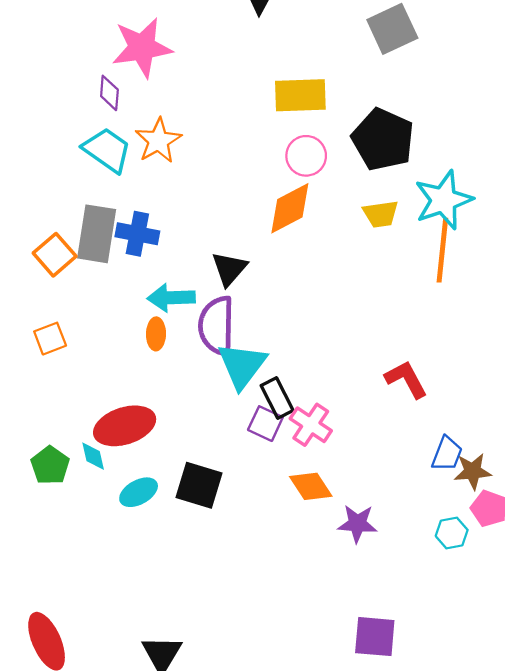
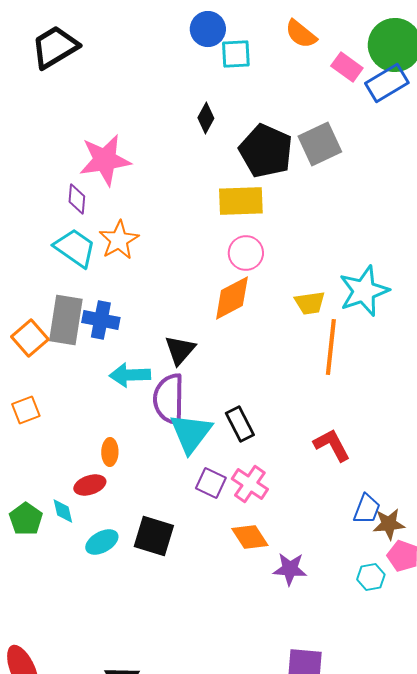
black pentagon: (383, 140) -> (266, 151), moved
orange line: (442, 250) -> (331, 347), moved
orange ellipse: (156, 334) -> (110, 452), moved
black rectangle: (277, 398) -> (240, 424), moved
red ellipse: (125, 426) -> (90, 485), size x0.6

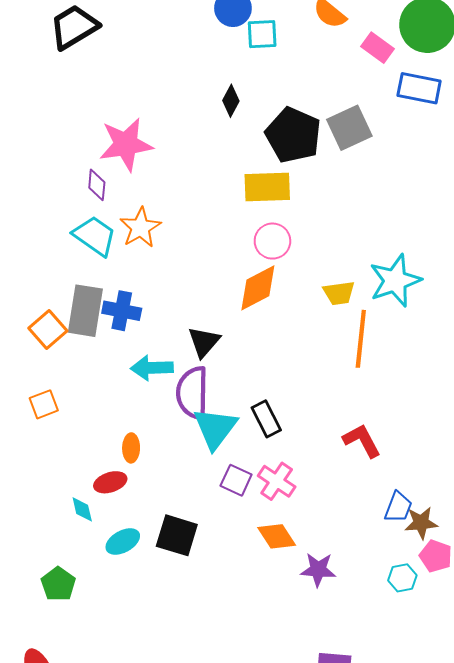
blue rectangle: (387, 83) -> (419, 88), moved, turned 42
green pentagon: (26, 519) -> (58, 584), moved

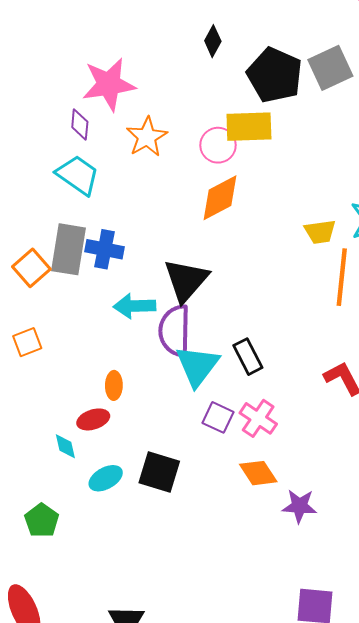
orange star: (140, 228) -> (147, 137), moved
pink circle: (272, 241) -> (218, 145), moved
orange diamond: (258, 288) -> (220, 198), moved
black triangle: (204, 342) -> (186, 280), size x1.4

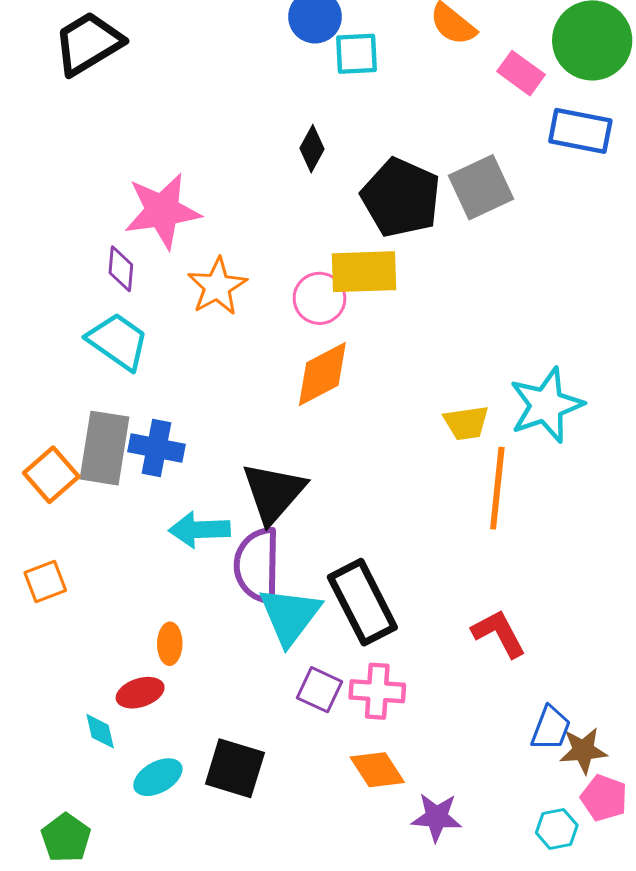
black rectangle: (248, 357) -> (362, 602), size x1.6
pink cross: (258, 418) -> (377, 691), turned -30

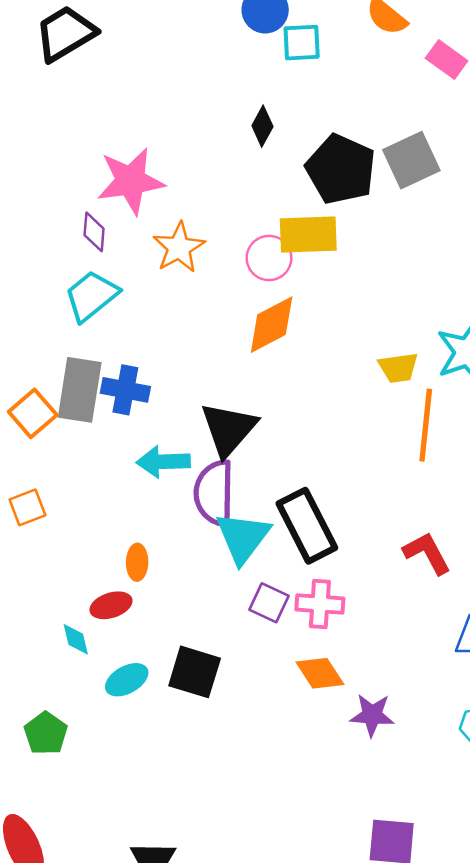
cyan trapezoid: (118, 341) -> (91, 296), turned -74

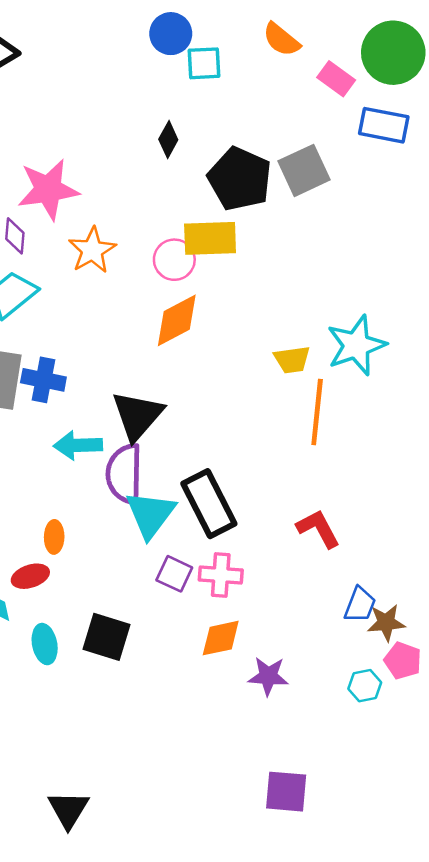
orange diamond: (320, 673) -> (221, 638), turned -69
cyan ellipse: (127, 680) -> (45, 644), turned -72

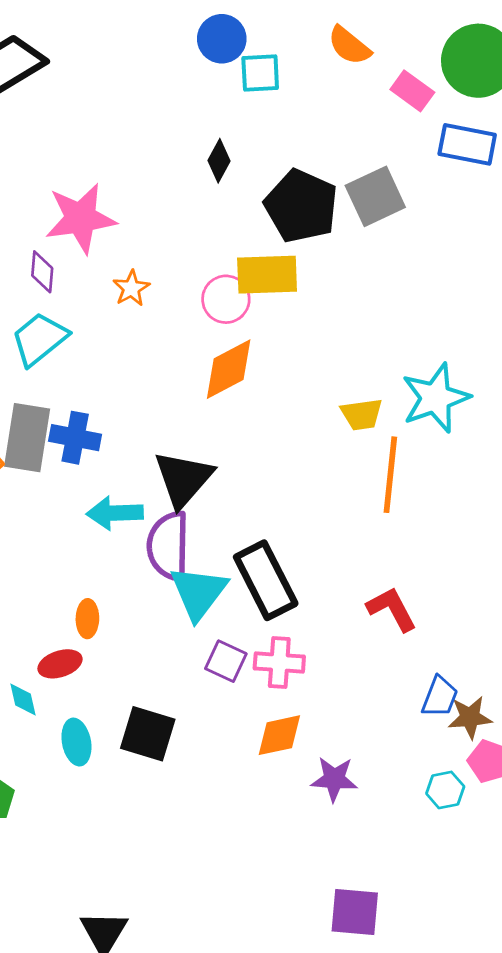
orange star: (92, 250) -> (131, 288), size x0.7

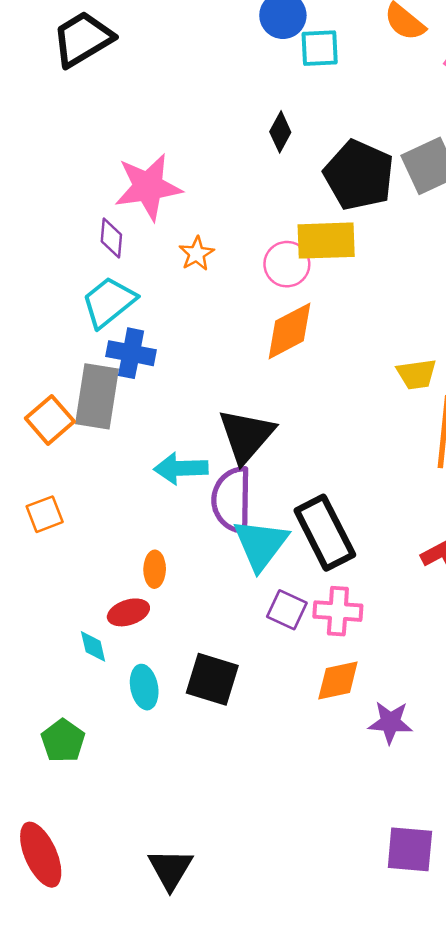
blue cross: (75, 438) -> (131, 353), moved

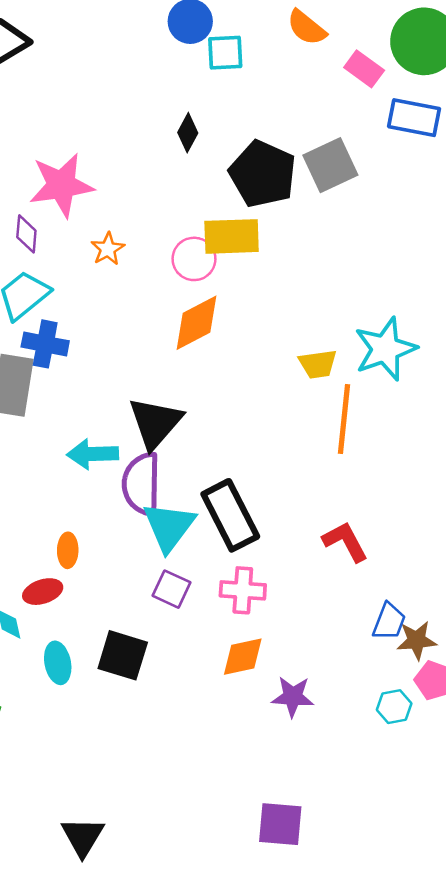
purple square: (287, 610) -> (171, 589), moved
purple square: (410, 849) -> (280, 824), moved

